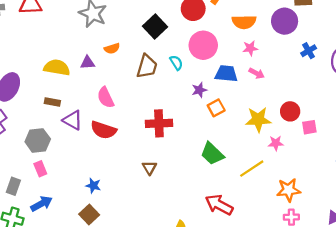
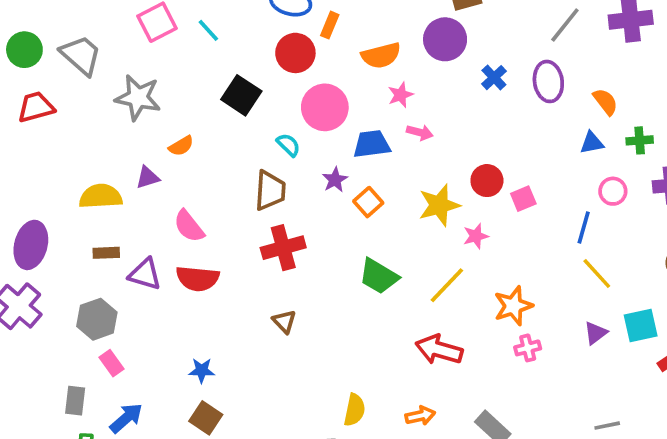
brown trapezoid: (147, 66) -> (270, 191), moved
red arrow: (219, 205) -> (439, 350), moved

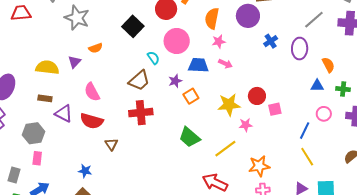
orange semicircle: (381, 55) -> (212, 18), turned 105
purple triangle: (147, 177) -> (74, 62), turned -40
brown trapezoid: (270, 191) -> (139, 81), turned 35
brown triangle: (284, 322) -> (111, 144), moved
pink rectangle: (112, 363) -> (37, 158), turned 32

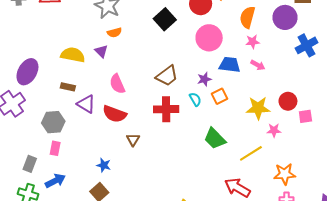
blue cross: (271, 41) -> (307, 45), size x1.5
orange semicircle: (96, 48) -> (114, 33), moved
cyan semicircle: (153, 58) -> (195, 99), moved
purple triangle: (74, 62) -> (101, 51), turned -32

